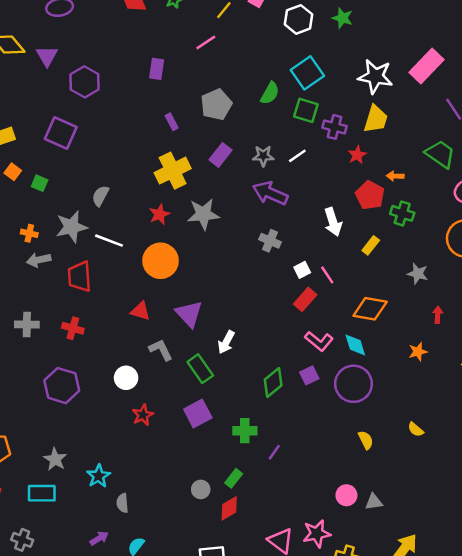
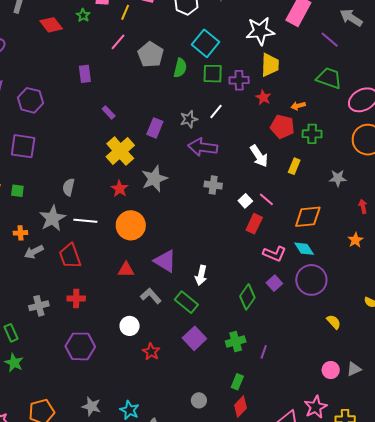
gray pentagon: (216, 105) -> (151, 55), moved
gray circle: (201, 489) -> (199, 400), moved

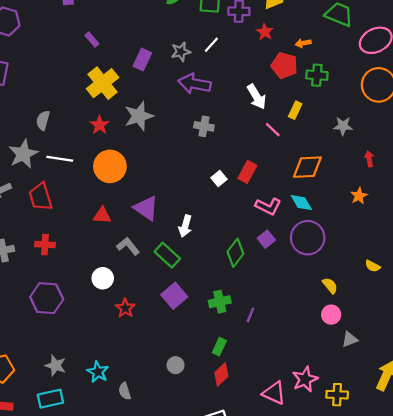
pink line: (266, 199) -> (273, 130), moved
white square: (245, 201) -> (219, 178), moved
pink circle: (331, 370) -> (331, 315), moved

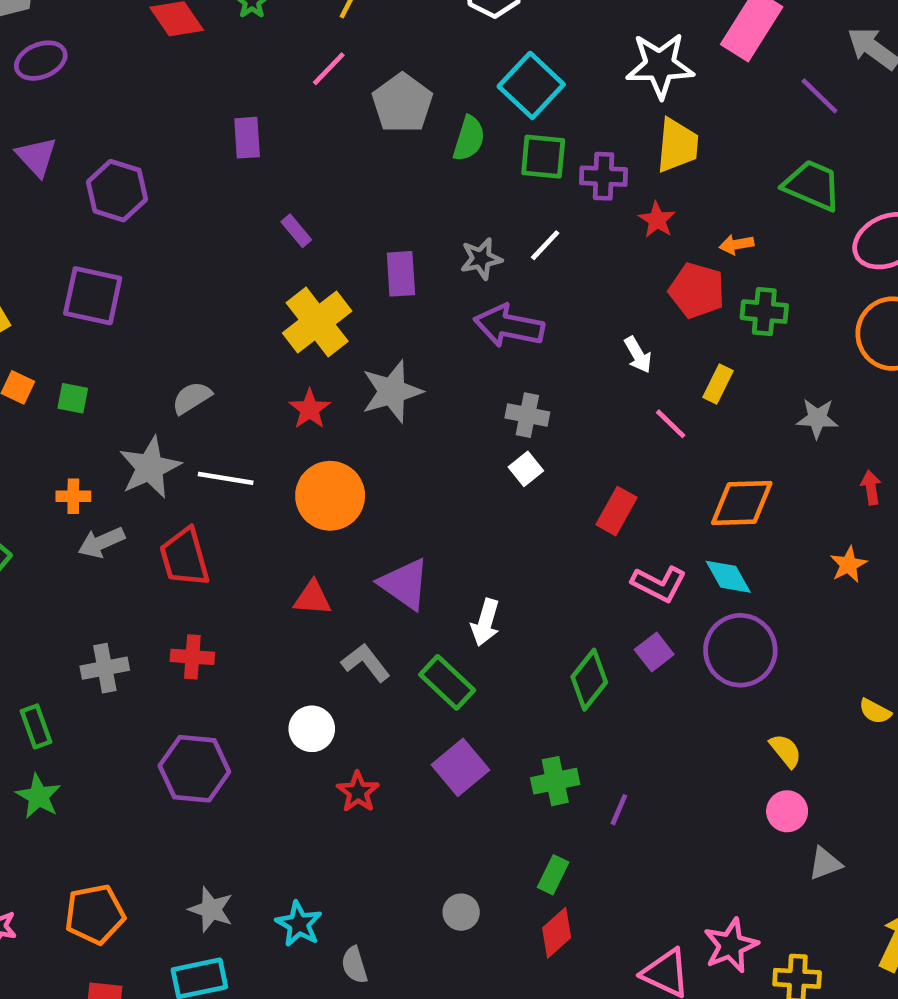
purple rectangle: (142, 59) -> (401, 274), turned -30
white arrow: (257, 97) -> (638, 355), size x0.7
gray semicircle: (43, 120) -> (192, 398), turned 42
white square: (219, 178) -> (526, 469), moved

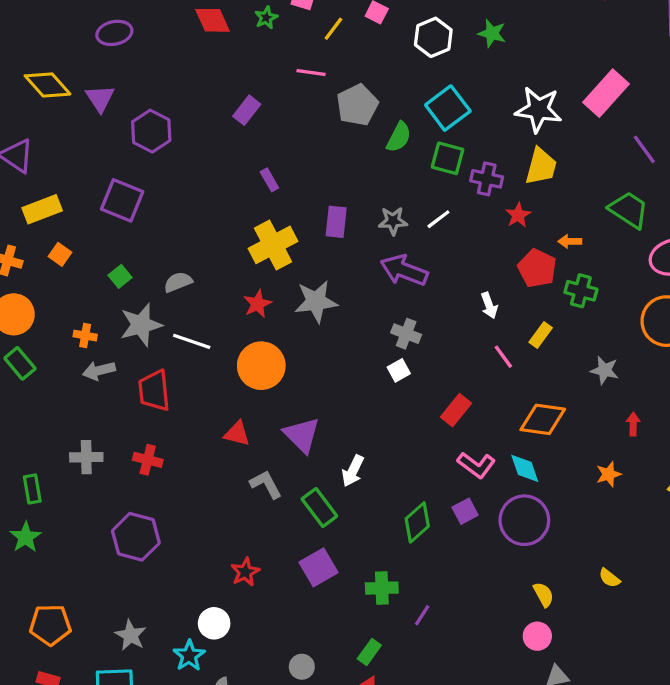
pink line: (329, 69) -> (311, 73), turned 44
purple rectangle: (247, 138) -> (247, 110), turned 32
green square: (73, 398) -> (120, 276), moved, turned 30
white circle: (312, 729) -> (214, 623), moved

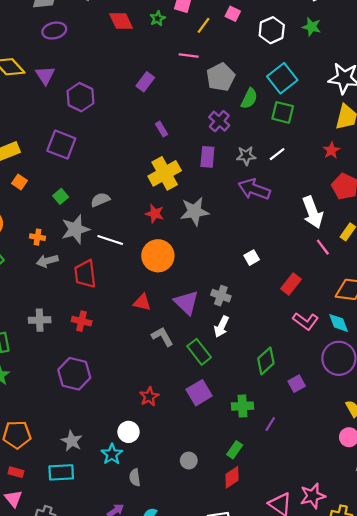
purple cross: (487, 179) -> (219, 121), moved, turned 30
red star: (257, 304) -> (155, 214), turned -30
white arrow: (489, 305) -> (313, 212), size x1.8
gray cross: (406, 334) -> (221, 296), moved
purple square: (465, 511) -> (297, 384), moved

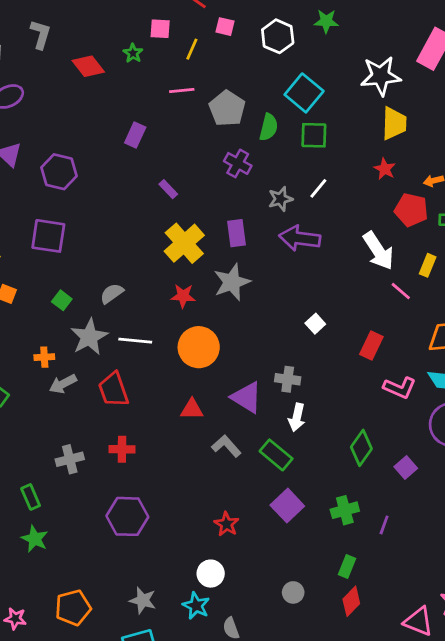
purple rectangle: (207, 157) -> (236, 233), moved

